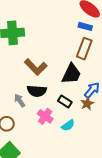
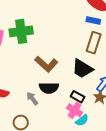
black trapezoid: (71, 74) -> (82, 69), turned 100
pink cross: (45, 116) -> (75, 110), moved

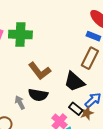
black rectangle: (78, 97) -> (76, 109), moved

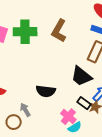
brown L-shape: (40, 71) -> (59, 31), moved, turned 70
gray arrow: (20, 103) -> (25, 110), moved

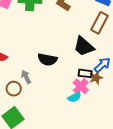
black rectangle: (84, 103) -> (85, 73), turned -32
pink cross: (68, 117) -> (81, 86), moved

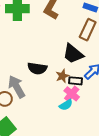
gray arrow: (26, 77) -> (17, 87), size x1.6
brown star: (96, 78) -> (62, 76), moved

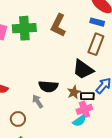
gray arrow: (17, 87) -> (38, 101), moved, size x0.6
pink cross: (72, 94) -> (84, 109), turned 35

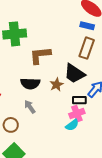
brown L-shape: (58, 25) -> (40, 55), moved, turned 60
black semicircle: (48, 86) -> (30, 84), moved
brown star: (74, 92) -> (57, 85), moved

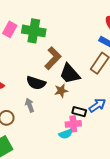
brown L-shape: (40, 55) -> (53, 58), turned 125
black trapezoid: (74, 74) -> (70, 74), moved

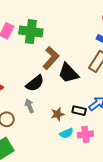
black semicircle: (36, 83) -> (35, 83), turned -54
brown star: (61, 91) -> (58, 114), moved
pink cross: (73, 124) -> (85, 134), moved

